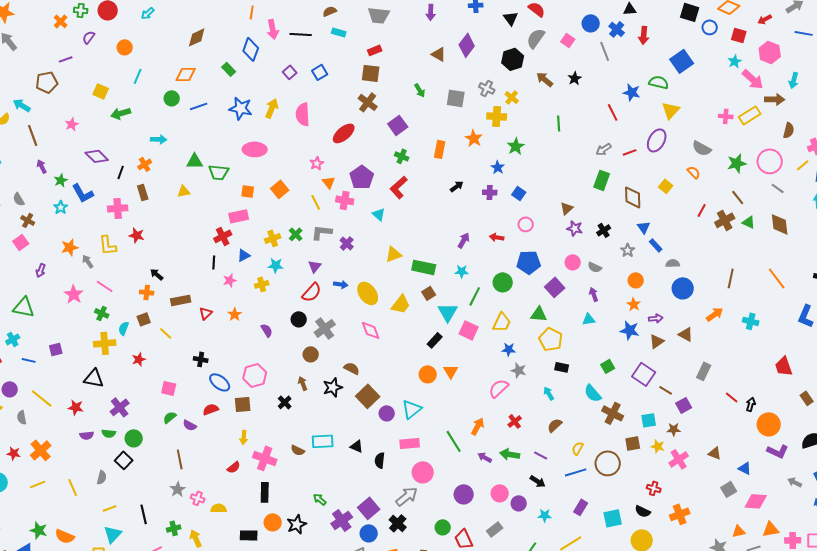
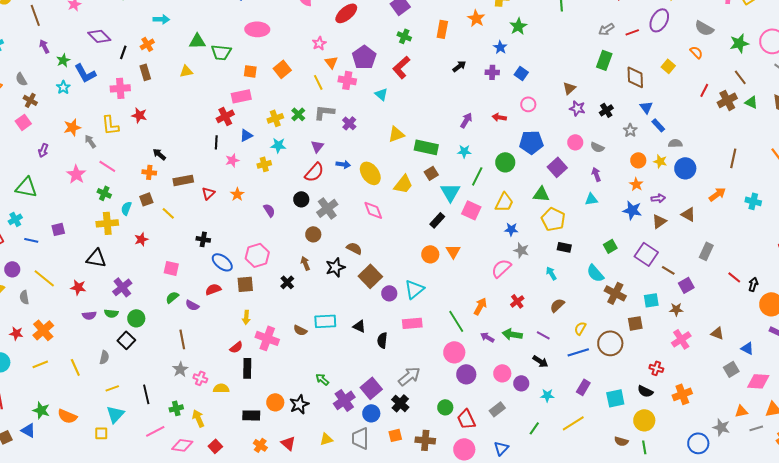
yellow star: (658, 446) -> (660, 161), moved
pink circle: (423, 472) -> (454, 352), moved
black rectangle: (265, 492) -> (247, 368), moved

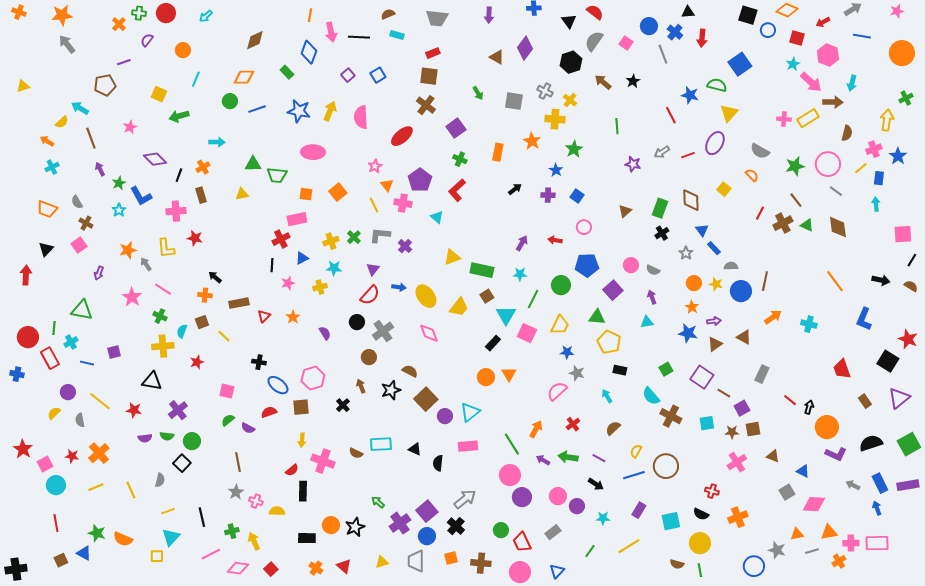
green rectangle: (604, 60) -> (660, 208), moved
purple star: (577, 108) -> (633, 164), moved
brown line: (733, 158) -> (765, 281), moved
brown square: (635, 323) -> (753, 429), moved

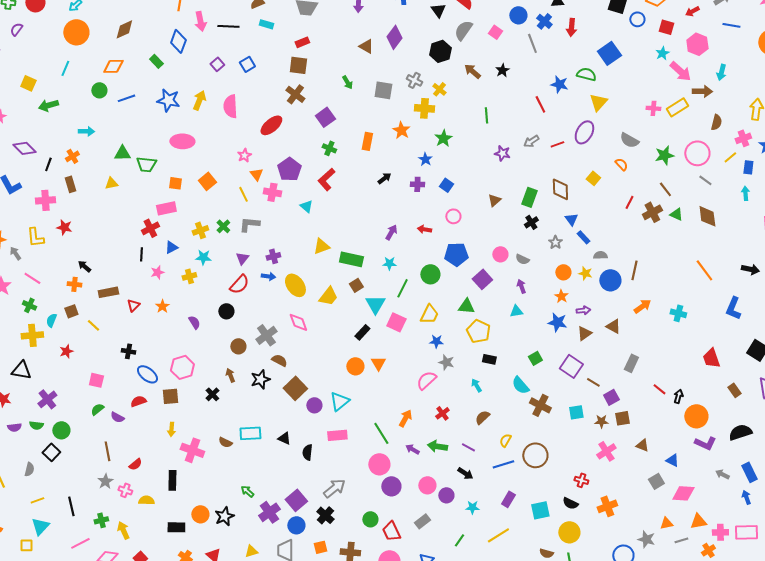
orange circle: (183, 50) -> (76, 32), moved, size x1.6
purple cross: (405, 246) -> (273, 256), moved, turned 32
gray cross: (383, 331) -> (266, 335), moved
red semicircle: (292, 470) -> (135, 464), moved

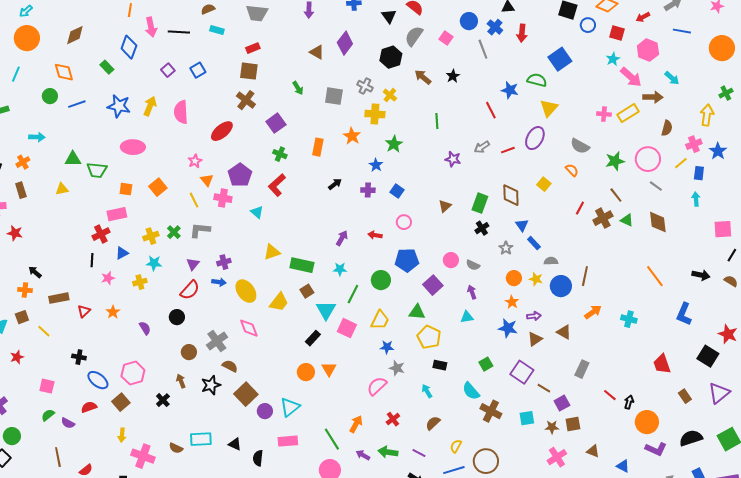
orange diamond: (113, 66) -> (64, 72), turned 75
cyan arrow: (721, 72) -> (672, 78), turned -63
brown square: (170, 396) -> (121, 402), turned -36

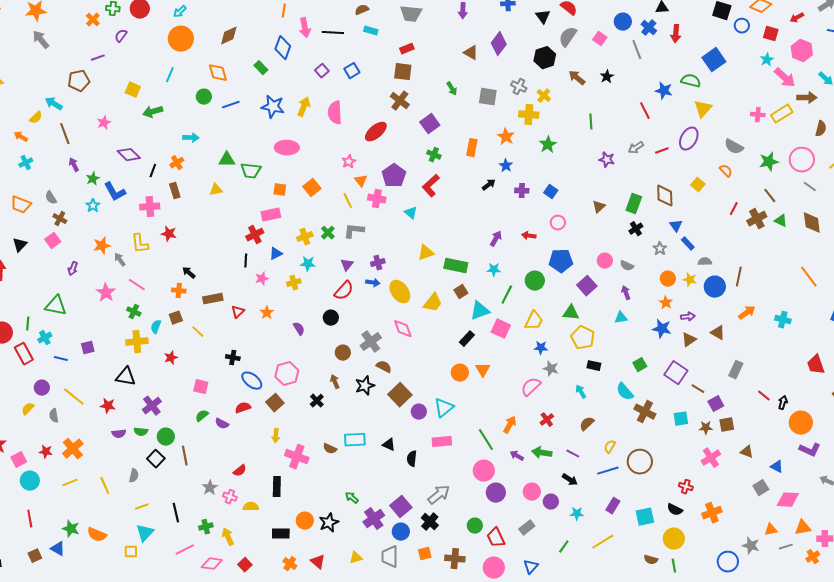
blue star: (376, 165) -> (506, 166), moved
cyan triangle: (326, 310) -> (480, 311), turned 40
brown line: (58, 457) -> (185, 456), moved

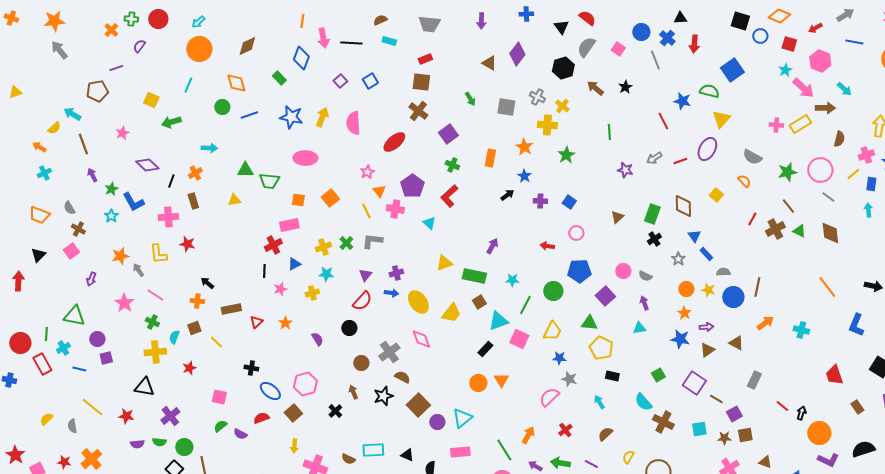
purple arrow: (496, 239) -> (492, 246), moved
purple circle: (42, 388) -> (97, 339), moved

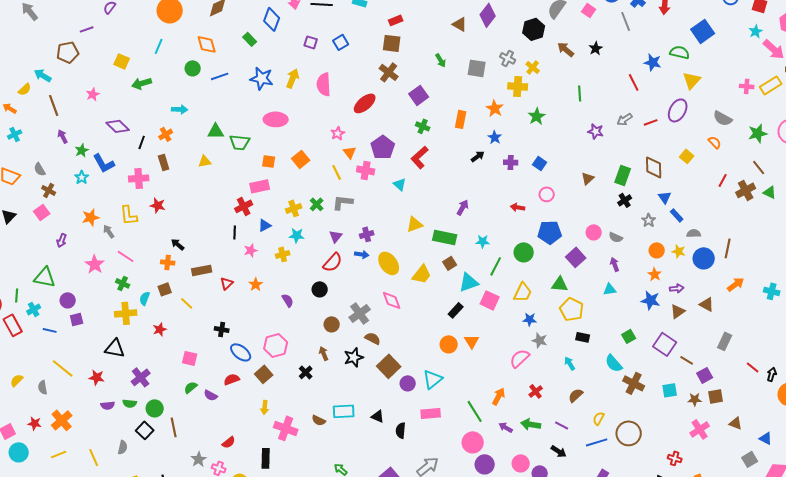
purple square: (340, 81) -> (311, 42), turned -32

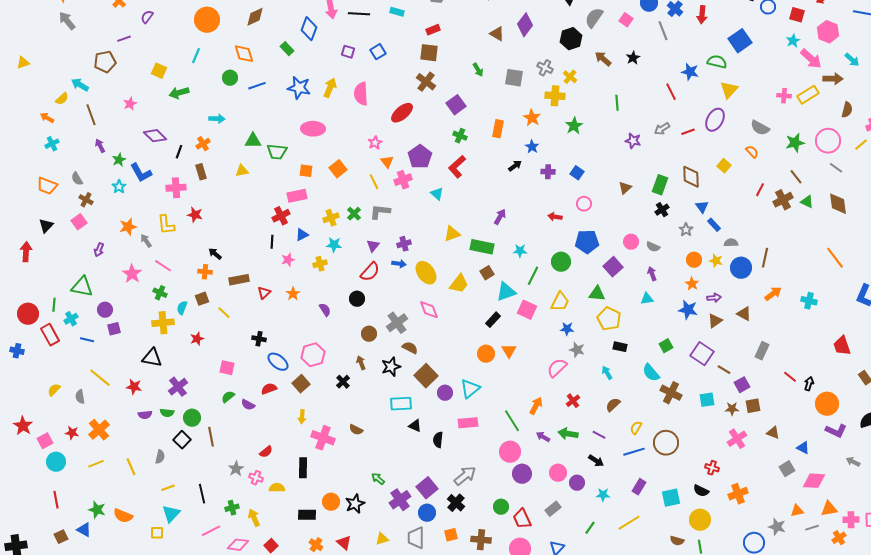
pink cross: (366, 170) -> (403, 180), turned -30
cyan rectangle: (344, 411) -> (401, 404), moved

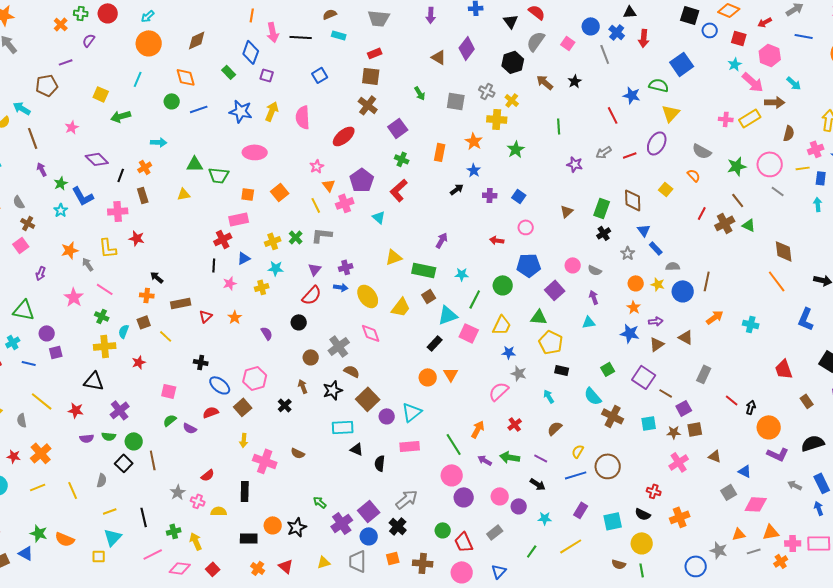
purple square: (348, 52) -> (267, 75), moved
yellow line: (861, 145) -> (803, 168), turned 32
brown diamond: (838, 204) -> (784, 251), moved

